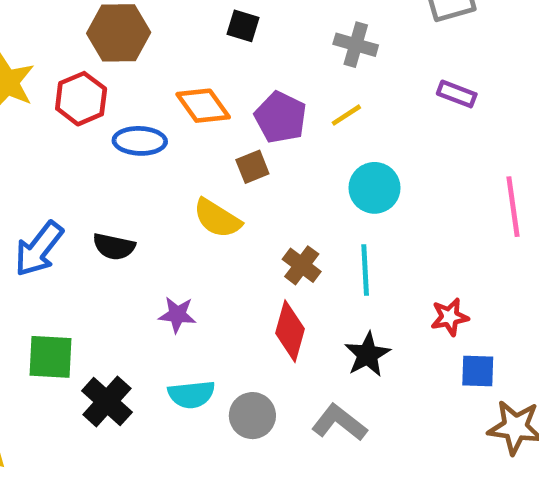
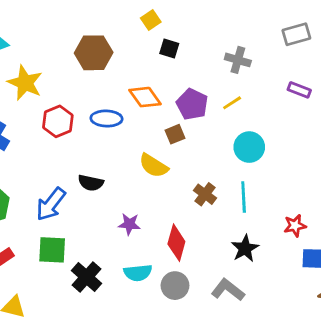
red hexagon: (81, 99) -> (58, 121), moved
blue arrow: (39, 249) -> (51, 204), moved
red diamond: (290, 331) -> (176, 243), moved

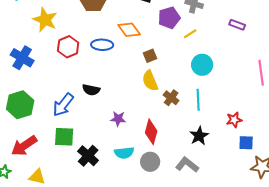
purple pentagon: (192, 104) -> (169, 18), moved, turned 30
yellow semicircle: (154, 166) -> (150, 81), moved, turned 35

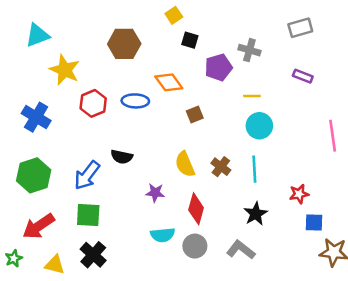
yellow line: (190, 34) -> (252, 96), moved, turned 32
yellow semicircle: (150, 81) -> (185, 164), moved
black cross: (88, 156) -> (93, 255), moved

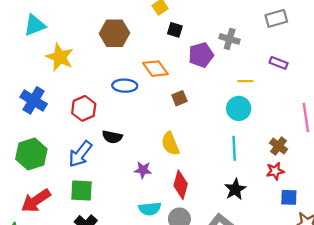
yellow line: (252, 96) -> (245, 81), moved
red hexagon: (93, 103) -> (84, 108), moved
brown cross: (221, 167) -> (279, 146), moved

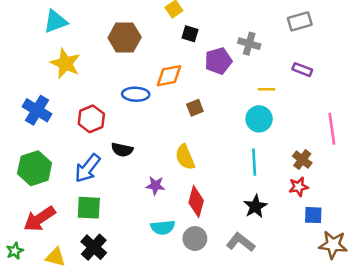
cyan triangle: (35, 25) -> (56, 21), moved
orange diamond: (155, 69) -> (169, 76), turned -65

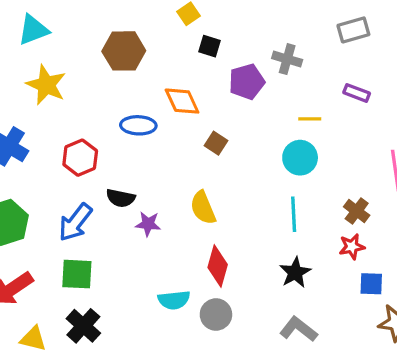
orange diamond: (169, 76) -> (182, 101), turned 76
brown square: (195, 108) -> (216, 143), turned -35
purple star: (155, 185) -> (148, 224), moved
gray L-shape: (241, 242) -> (298, 329), moved

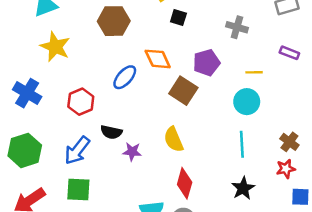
purple pentagon: (247, 82) -> (206, 63), moved
blue ellipse: (138, 125) -> (125, 77), turned -50
brown square: (216, 143) -> (183, 91), size x1.6

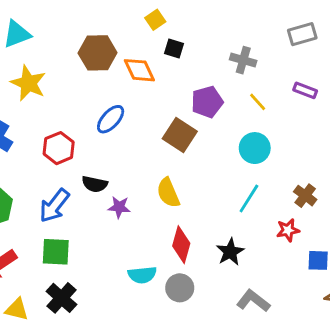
orange diamond: (158, 59) -> (139, 70), moved
yellow line: (254, 72) -> (258, 102), moved, turned 49
cyan line: (242, 144) -> (249, 198), turned 35
red star: (286, 169) -> (288, 230), moved
black star: (243, 188) -> (230, 252), moved

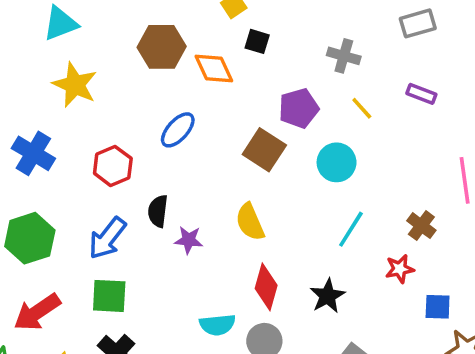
cyan circle: (255, 148) -> (337, 162), moved
black semicircle: (95, 184) -> (158, 211), turned 85

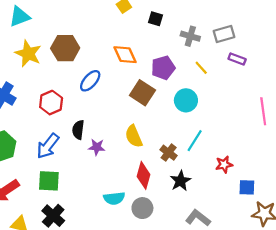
gray rectangle: (418, 23) -> (224, 34), moved
black square: (257, 41) -> (155, 19), moved
brown hexagon: (162, 47) -> (65, 48), moved
orange diamond: (214, 69) -> (125, 55), moved
brown cross: (421, 226) -> (169, 153), moved

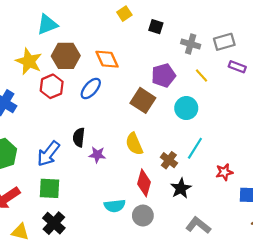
cyan triangle: (19, 17) -> (47, 24), moved
orange diamond: (125, 55) -> (107, 59), moved
red hexagon: (51, 103) -> (52, 86), moved

